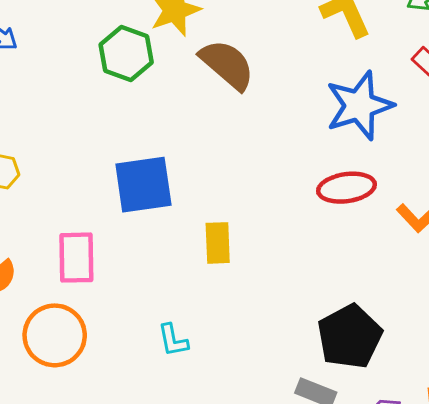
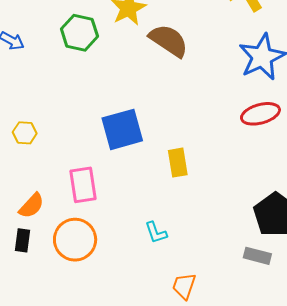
green hexagon: (126, 54) -> (79, 33), moved

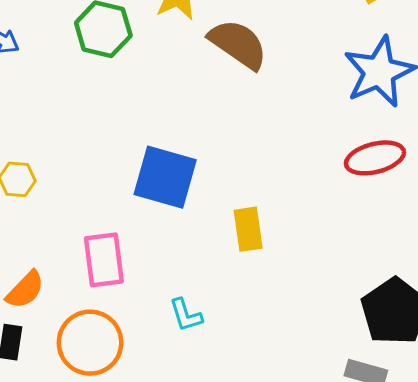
blue square: (122, 129) -> (165, 177), turned 30
cyan L-shape: (156, 233) -> (186, 315), moved

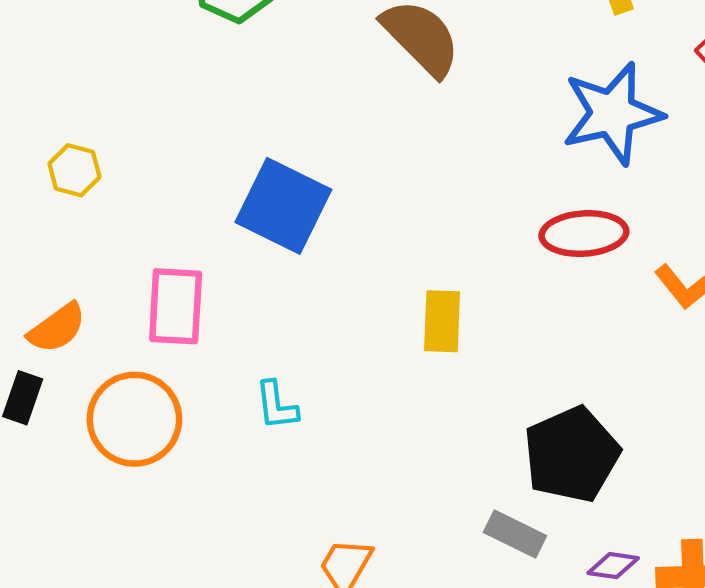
yellow rectangle: (248, 229) -> (442, 321), moved

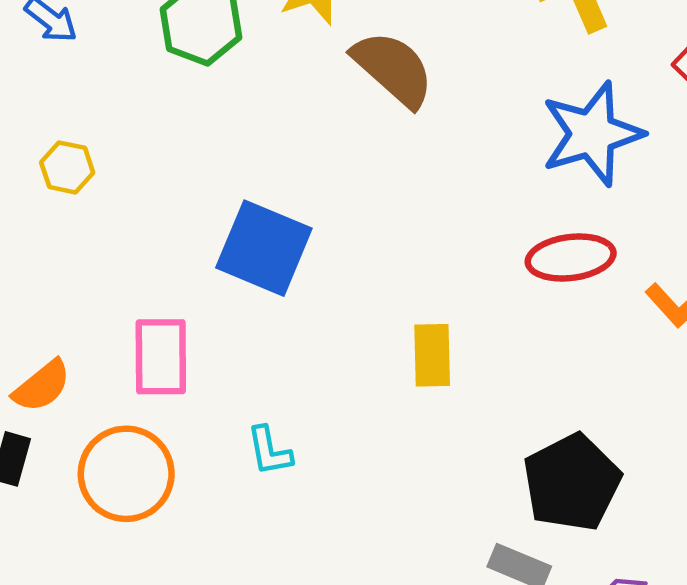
yellow hexagon: (74, 170) -> (67, 167), moved

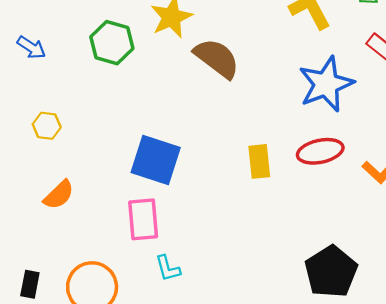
yellow rectangle: (432, 355) -> (259, 161), moved
pink rectangle: (161, 357) -> (143, 219), moved
orange semicircle: (42, 386) -> (59, 195), moved

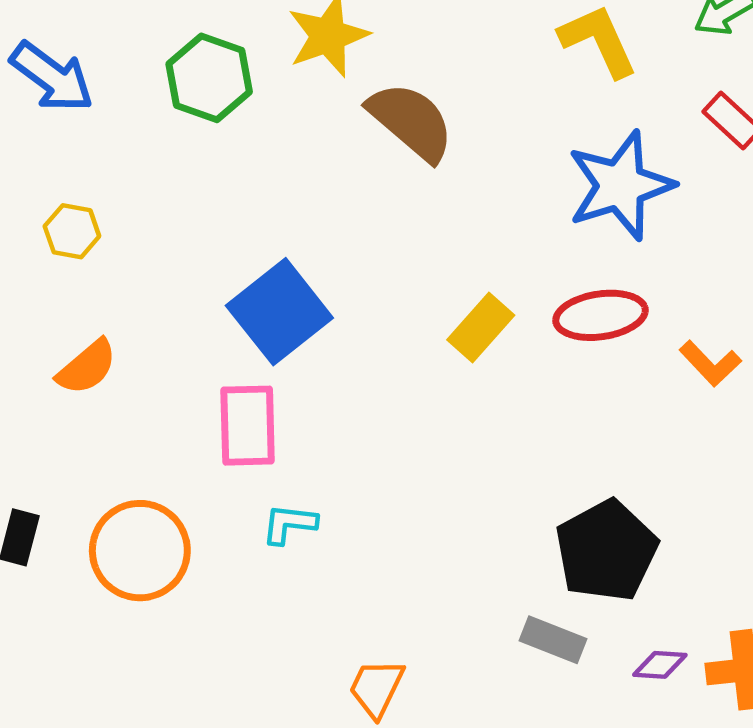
blue arrow: (31, 47) -> (52, 77), size x1.5
blue square: (156, 160) -> (279, 312), turned 30
yellow rectangle: (259, 161) -> (481, 328), turned 44
cyan L-shape: (168, 268) -> (289, 524), turned 108

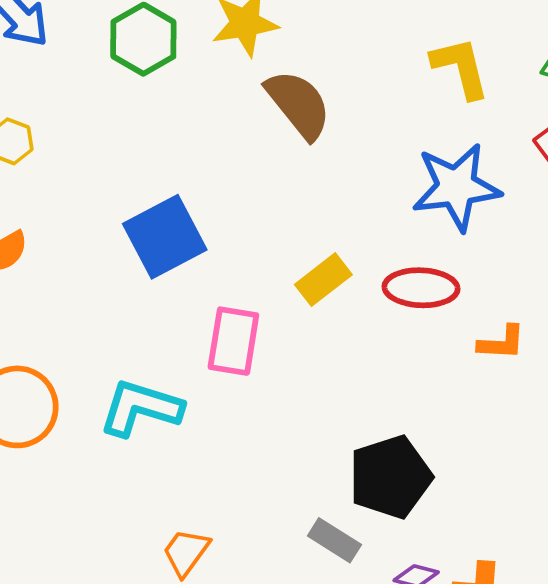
orange L-shape: (710, 363) -> (502, 343), turned -54
pink rectangle: (248, 426) -> (233, 341), moved
cyan L-shape: (289, 524) -> (141, 408), size x1.8

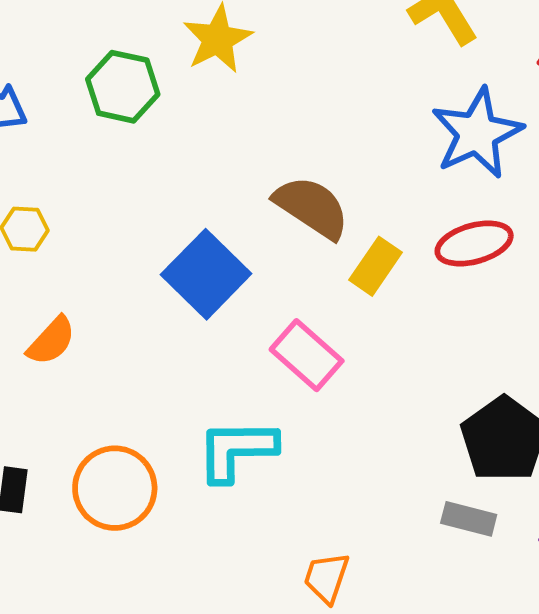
brown semicircle: (298, 104) -> (312, 207), moved
pink rectangle: (233, 341) -> (307, 355), turned -40

